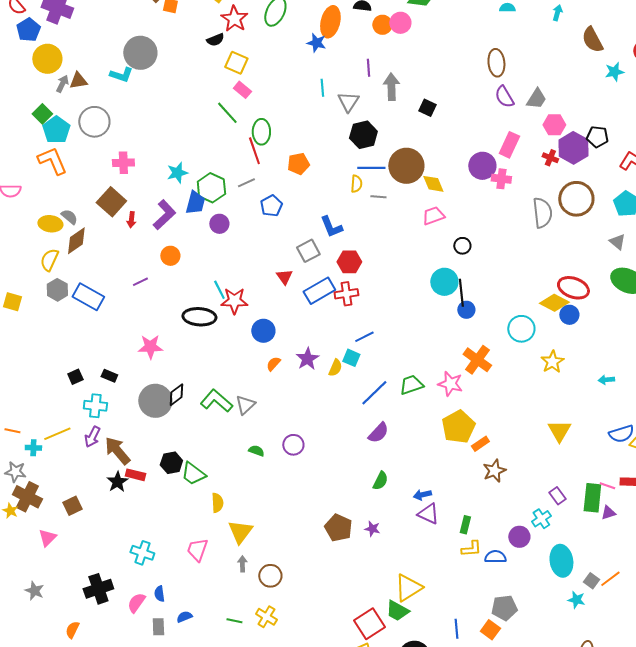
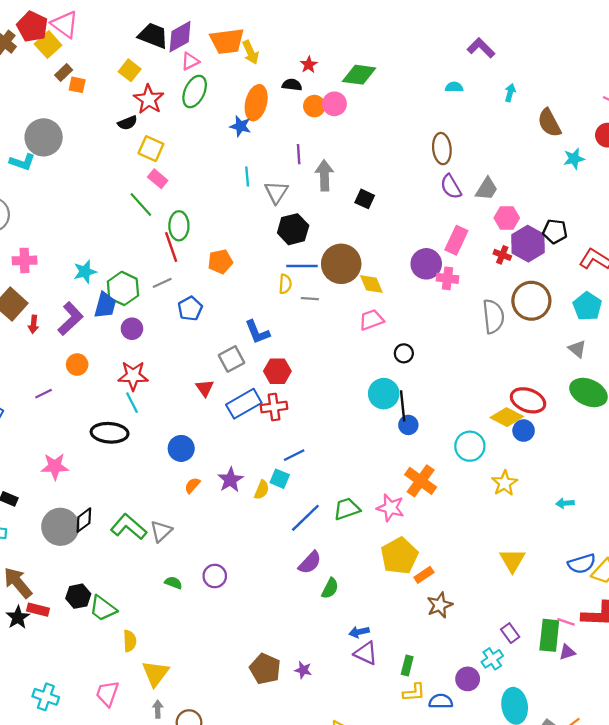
red star: (234, 301) -> (133, 376), moved
green semicircle: (380, 481) -> (330, 588), moved

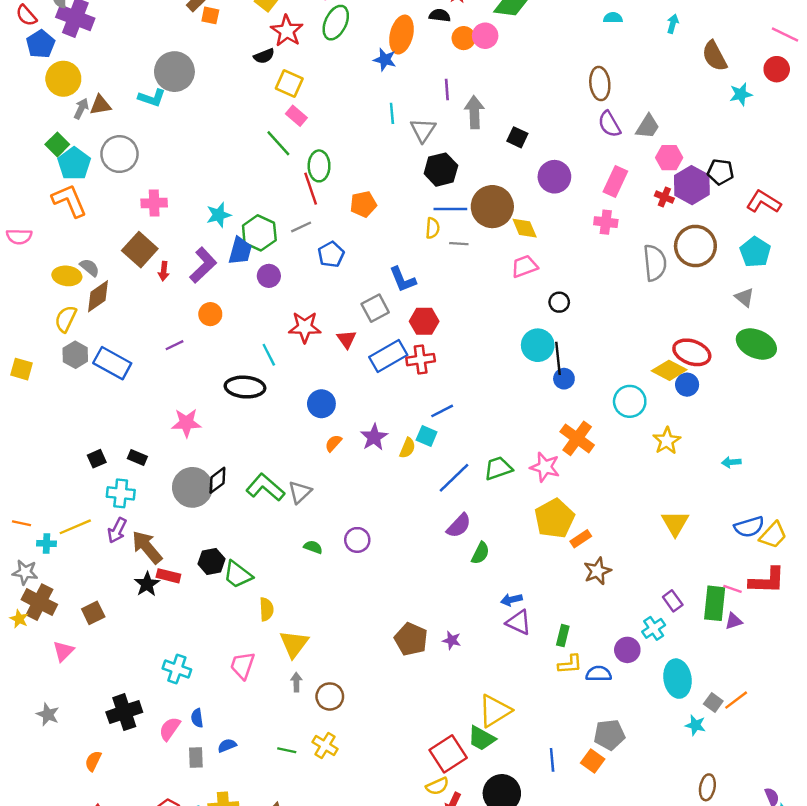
purple circle: (426, 264) -> (554, 177), moved
red star: (133, 376) -> (305, 327), moved

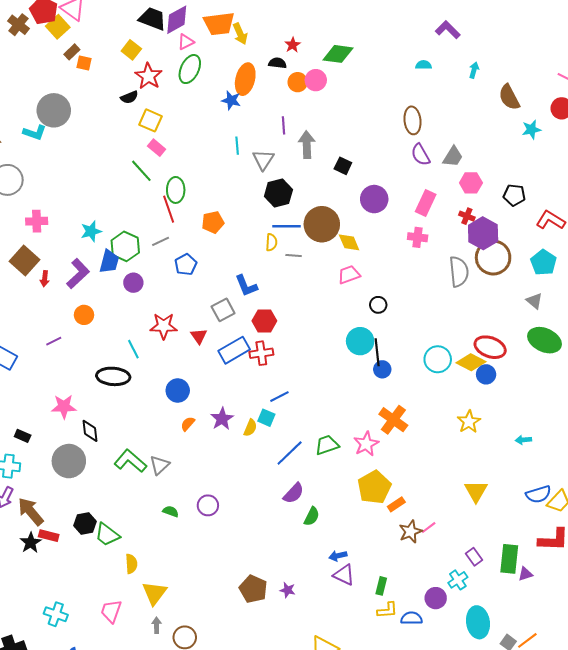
purple hexagon: (692, 185) -> (483, 233), moved
cyan circle: (630, 401) -> (438, 359), moved
pink star: (545, 467) -> (366, 444), turned 30
black diamond: (217, 480) -> (90, 431), moved, turned -60
pink line: (732, 589) -> (429, 528), moved, turned -56

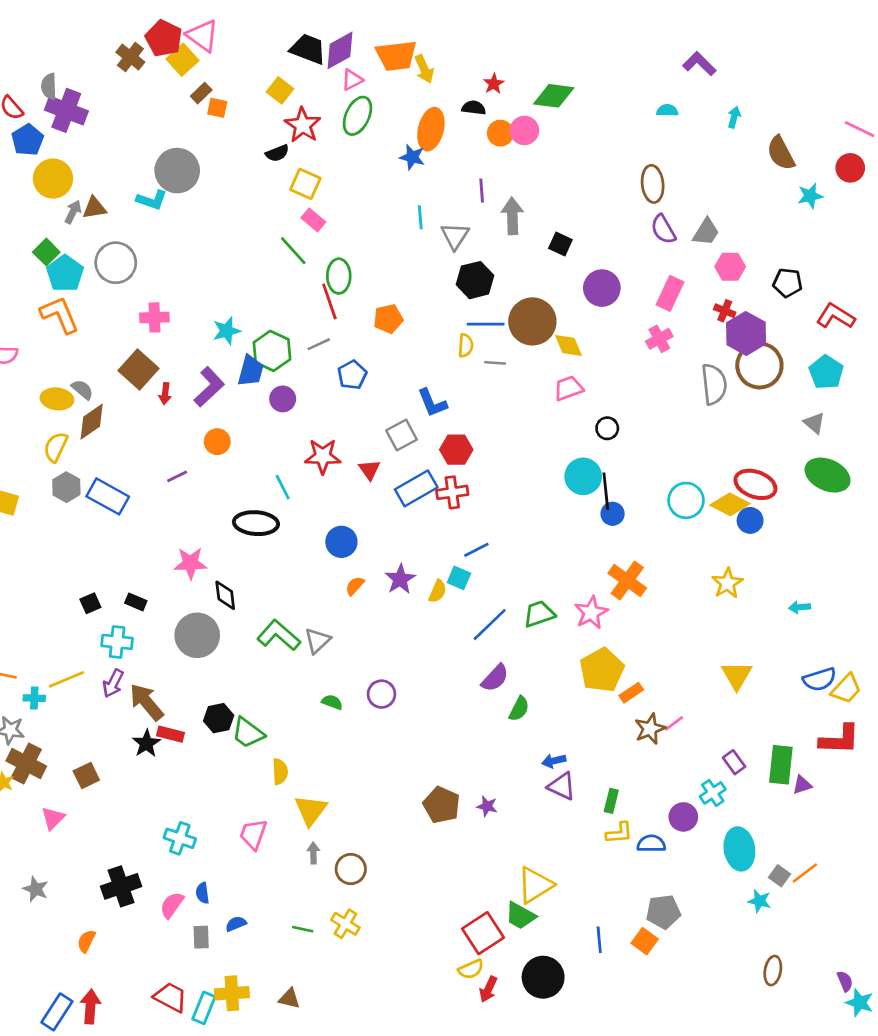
pink cross: (418, 237) -> (659, 339), turned -36

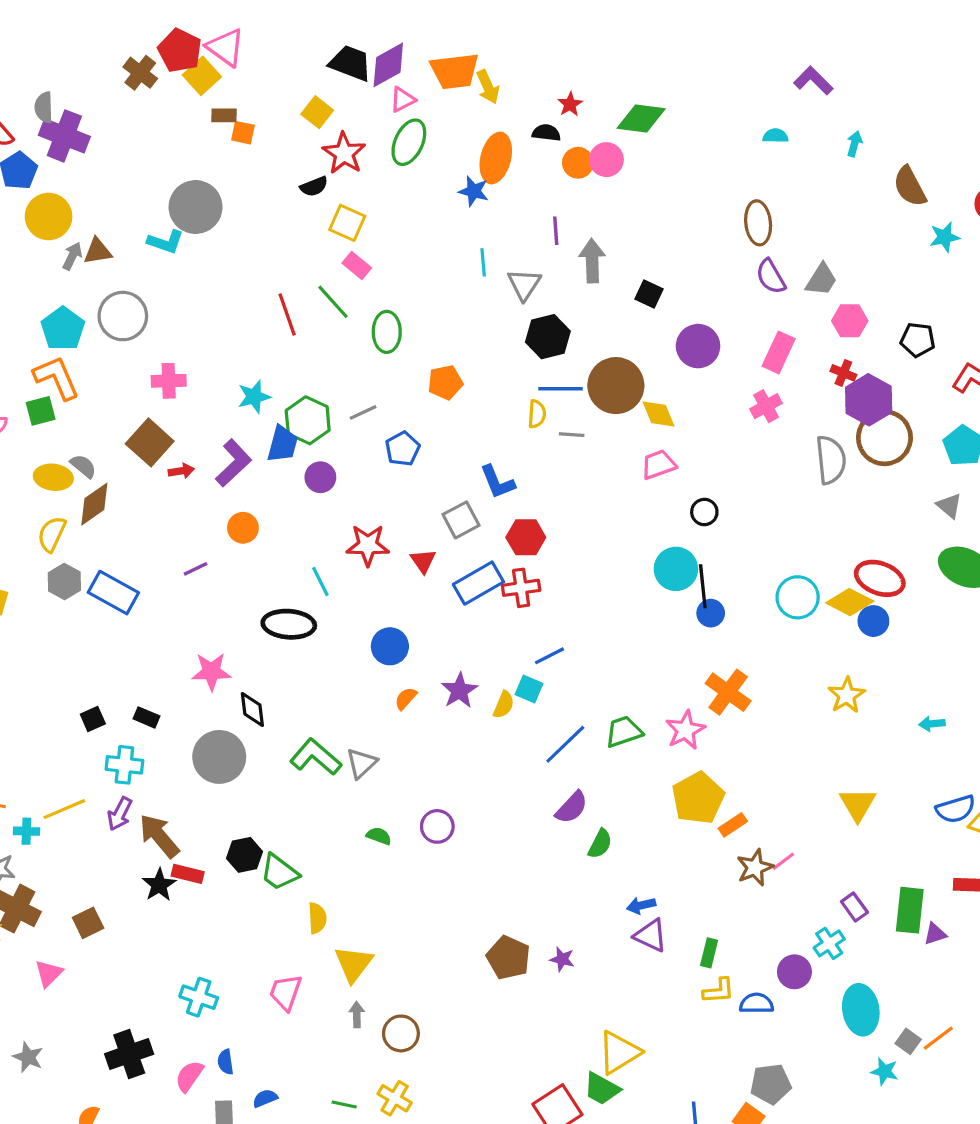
brown rectangle: (201, 93) -> (224, 115), turned 45
green square: (46, 252) -> (41, 411), moved, turned 30
red line: (329, 301) -> (287, 314), moved
red arrow: (165, 394) -> (181, 471), turned -105

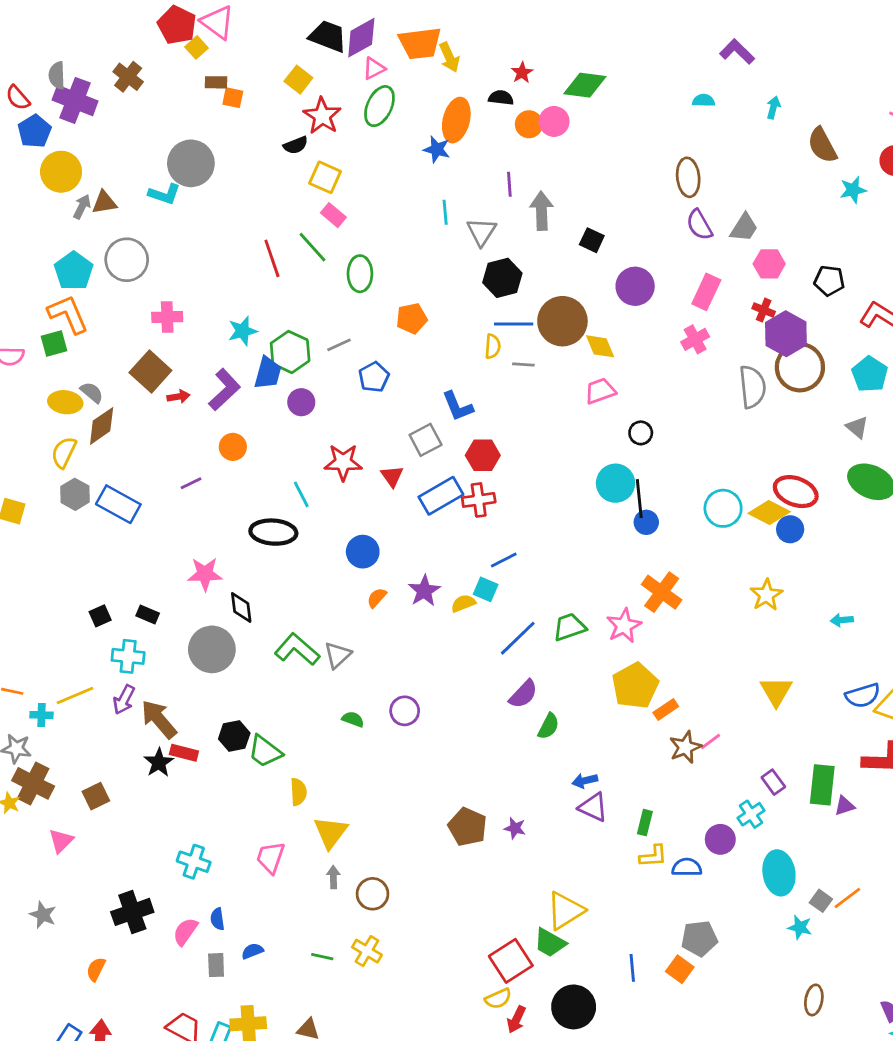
brown cross: (140, 73) -> (128, 77), moved
yellow square: (202, 76) -> (197, 47), size x0.7
yellow semicircle: (504, 705) -> (463, 603), turned -135

